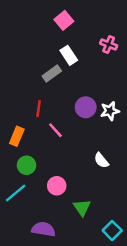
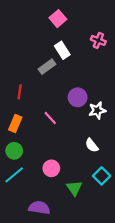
red line: (39, 108) -> (20, 92), moved
white star: (110, 111) -> (97, 110), moved
green circle: (26, 165) -> (14, 151), moved
cyan square: (112, 230) -> (102, 176), moved

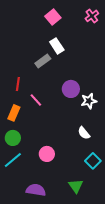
pink cross: (98, 40) -> (92, 16), moved, turned 32
pink line: (50, 118) -> (36, 100), moved
green triangle: (74, 188) -> (76, 186), moved

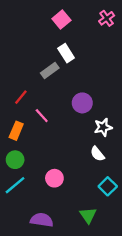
red line: (18, 84) -> (21, 97), turned 32
white star: (89, 101) -> (103, 127), moved

